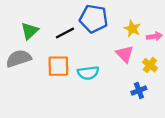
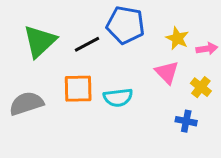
green triangle: (30, 31) -> (40, 41), size x1.4
gray semicircle: (19, 58) -> (26, 103), moved
blue cross: (139, 90) -> (186, 121), turned 32

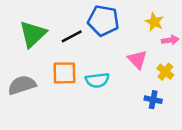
yellow star: (177, 38) -> (154, 22), moved

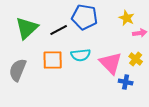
pink triangle: (137, 60) -> (111, 63), moved, size x1.4
cyan semicircle: (97, 80) -> (81, 55), moved
gray semicircle: (22, 85) -> (18, 70), turned -50

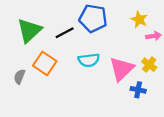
orange square: (53, 60) -> (45, 63), moved, turned 35
pink triangle: (111, 63) -> (122, 69), turned 30
gray semicircle: (18, 70) -> (20, 77), size x0.6

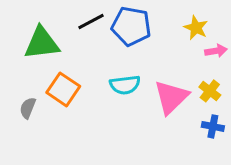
green triangle: (29, 30) -> (42, 43), turned 36
black line: (65, 33) -> (91, 22), moved
blue cross: (138, 90) -> (213, 126), moved

